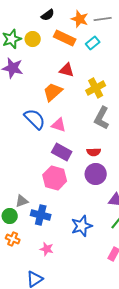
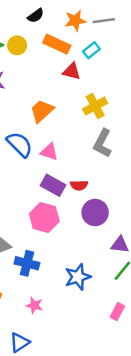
orange star: (80, 19) -> (75, 21), turned -30
red triangle: (67, 70) -> (72, 71), moved
red semicircle: (94, 152) -> (79, 185), moved

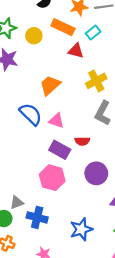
yellow circle: (17, 45) -> (34, 36), moved
red semicircle: (79, 185) -> (82, 141), moved

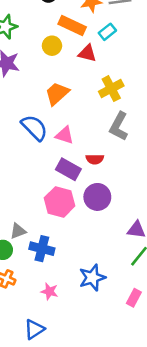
yellow circle: (34, 36) -> (52, 46), moved
purple circle: (96, 173) -> (97, 197), moved
blue star: (81, 229) -> (92, 278), moved

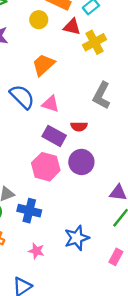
yellow cross: (111, 89) -> (94, 42), moved

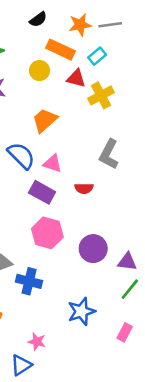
purple rectangle: (54, 136) -> (42, 192), moved
purple circle: (81, 162) -> (93, 249), moved
pink star: (36, 251) -> (37, 342), moved

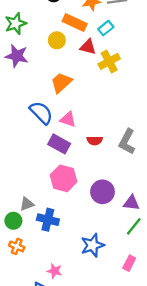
gray L-shape: (109, 154) -> (127, 142), moved

